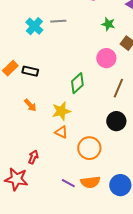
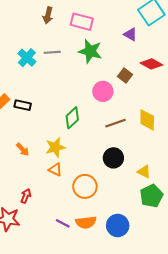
green star: (108, 24) -> (90, 51), moved, size x1.6
brown line: (118, 88) -> (116, 123), turned 48
orange arrow: (30, 105) -> (23, 149), moved

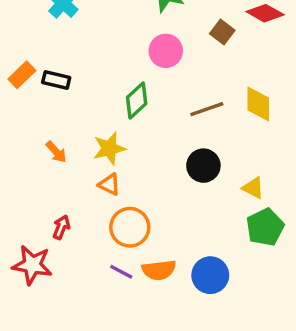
pink circle: (103, 91) -> (166, 51), moved
orange circle: (85, 186) -> (130, 227), moved

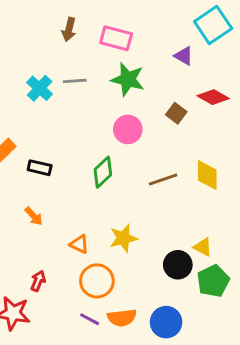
black rectangle: (56, 80) -> (40, 168), moved
yellow star: (109, 148) -> (123, 238), moved
black circle: (203, 166) -> (178, 265), moved

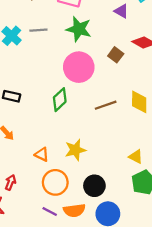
pink circle: (128, 129) -> (79, 67), size x1.4
black circle: (178, 265) -> (94, 186), moved

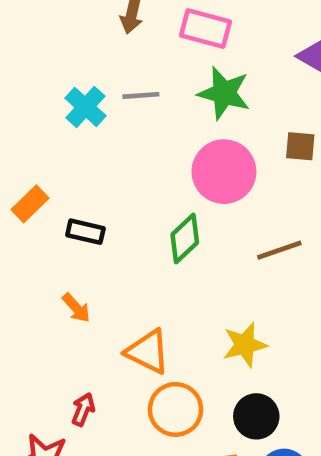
brown square: (116, 55) -> (300, 146), turned -32
yellow star: (75, 150) -> (245, 345), moved
orange triangle: (42, 154) -> (148, 352), size x1.5

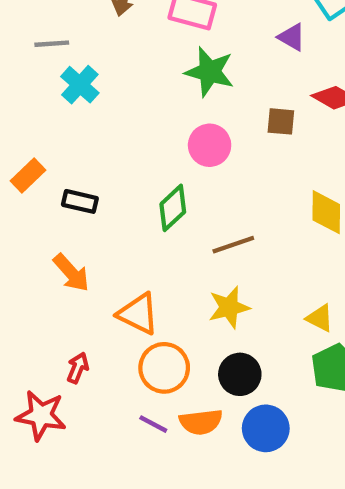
gray line: (141, 95) -> (52, 44), moved
pink circle: (224, 172) -> (210, 145), size x0.7
brown line: (279, 250) -> (233, 245), moved
orange arrow: (76, 308) -> (71, 273), size x1.4

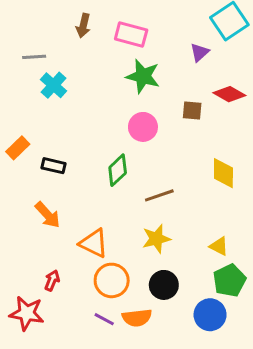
purple triangle: (292, 37) -> (200, 52), turned 48
blue circle: (266, 428) -> (210, 315), moved

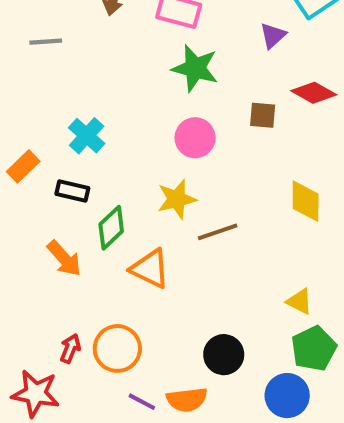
cyan cross: (54, 85) -> (87, 136), moved
green diamond: (118, 170) -> (111, 228), moved
yellow star: (156, 239) -> (177, 199), moved
orange triangle: (94, 243) -> (150, 269), moved
orange circle: (112, 280) -> (117, 348), moved

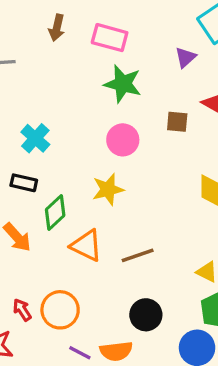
brown line: (218, 232) -> (138, 255), moved
red arrow: (70, 348) -> (22, 310), turned -55

